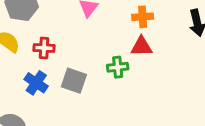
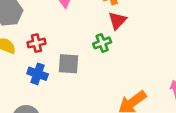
red triangle: (141, 47) -> (117, 21), turned -30

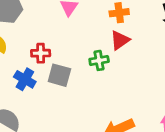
red cross: (36, 43) -> (41, 53), moved

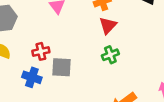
green cross: (99, 60) -> (110, 55), moved

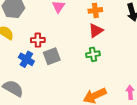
gray square: (61, 67) -> (52, 56), turned -36

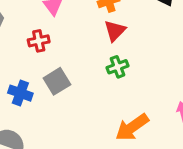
red cross: (38, 40) -> (39, 41), moved

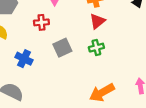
gray square: (57, 81) -> (62, 48), moved

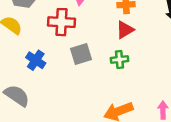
red cross: (41, 22) -> (61, 22), size x1.5

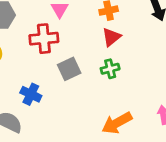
blue cross: (36, 60) -> (31, 94), moved

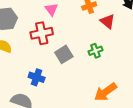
red triangle: (111, 37) -> (108, 21), moved, turned -35

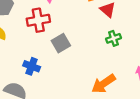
green cross: (95, 51) -> (114, 38), moved

